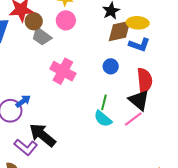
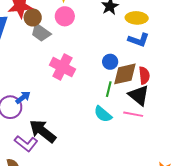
brown diamond: (119, 31) -> (125, 74), moved
red semicircle: (145, 80) -> (144, 75), size x0.7
green line: (104, 102) -> (109, 89), moved
pink line: (133, 119) -> (133, 114), turned 48

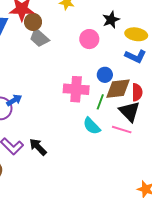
pink circle: (65, 16) -> (89, 39), moved
pink cross: (62, 67) -> (76, 89), moved, turned -30
black arrow: (43, 131) -> (38, 147), moved, size x0.7

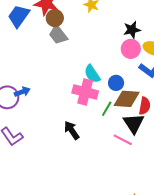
pink circle: (89, 39) -> (131, 49), moved
cyan semicircle: (92, 126) -> (92, 74), moved
black arrow: (38, 147) -> (72, 130), moved

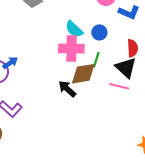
brown diamond: (127, 99) -> (83, 74), moved

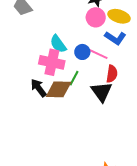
pink line: (119, 86) -> (98, 54), moved
black arrow: (67, 89) -> (39, 88), moved

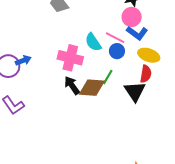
yellow ellipse: (119, 16) -> (149, 55), moved
blue L-shape: (115, 38) -> (137, 33), moved
pink line: (98, 54) -> (115, 38), moved
pink cross: (52, 62) -> (70, 58), moved

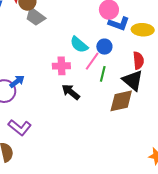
pink line: (115, 38) -> (92, 61), moved, turned -66
yellow ellipse: (149, 55) -> (143, 30), moved
pink cross: (70, 58) -> (61, 66), size x0.7
brown diamond: (92, 88) -> (121, 101), moved

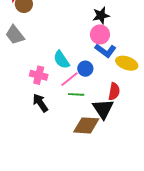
gray trapezoid: (35, 17) -> (15, 35), moved
green line: (103, 74) -> (76, 94), turned 63

